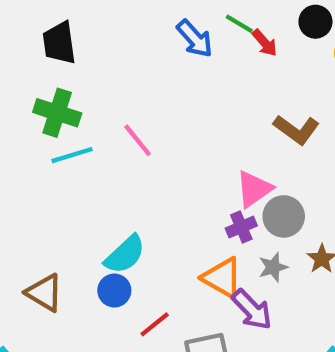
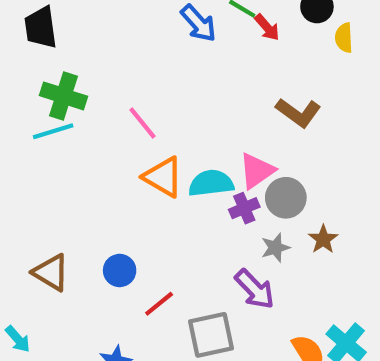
black trapezoid: (59, 43) -> (41, 27), moved
cyan line: (72, 155) -> (53, 131), moved
cyan semicircle: (125, 255) -> (211, 183), moved, turned -144
orange triangle: (222, 278) -> (163, 177), moved

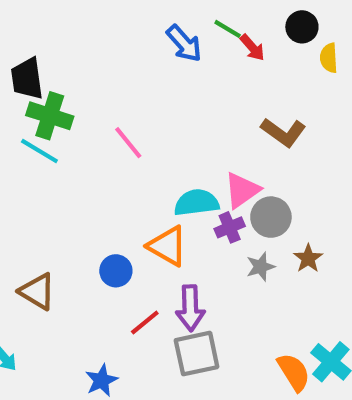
black trapezoid: (41, 27) -> (27, 79), moved
cyan line: (53, 131) -> (39, 151), turned 48
orange triangle: (163, 177) -> (168, 246), moved
blue circle: (120, 270) -> (116, 271), moved
purple arrow: (255, 289) -> (190, 308), moved, turned 42

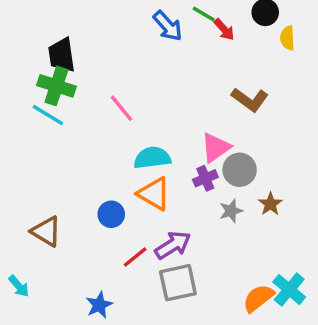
black trapezoid: (27, 79) -> (62, 55), moved
cyan semicircle: (197, 203) -> (152, 158), moved
purple arrow: (190, 308) -> (173, 245), turned -120
orange semicircle: (294, 372) -> (258, 298), turned -96

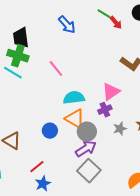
blue arrow: (168, 26) -> (67, 25), moved
gray circle: (240, 170) -> (87, 132), moved
red line: (135, 257) -> (37, 167), moved
gray square: (178, 283) -> (89, 171), turned -35

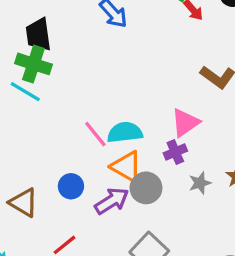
pink line: (56, 69) -> (95, 134), moved
blue circle: (50, 131) -> (71, 186), moved
purple arrow: (86, 149) -> (112, 201), moved

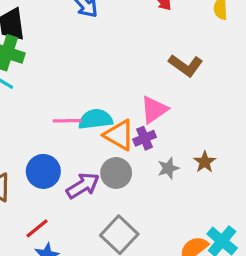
pink line: (95, 134) -> (67, 121), turned -52
orange triangle: (126, 167) -> (119, 135), moved
blue circle: (71, 186) -> (43, 171), size x1.4

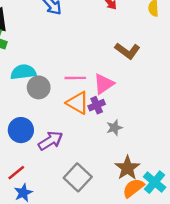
cyan semicircle: (96, 119) -> (23, 72), moved
pink line: (67, 121) -> (75, 78), moved
brown star: (205, 162) -> (127, 168), moved, size x1.5
gray circle: (116, 173) -> (39, 87), moved

